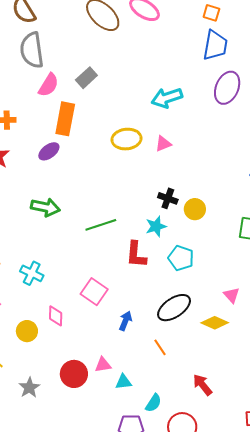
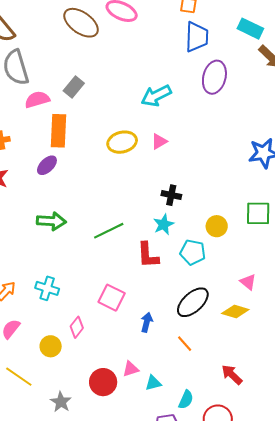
pink semicircle: (49, 85) -> (37, 100), turned -130
yellow circle: (195, 209) -> (217, 226), moved
pink diamond: (56, 316) -> (77, 327), turned 45

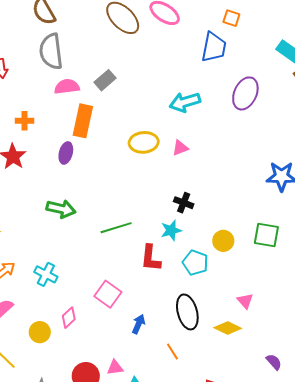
blue trapezoid: (197, 37) -> (214, 47), moved
purple ellipse: (47, 165) -> (66, 153), turned -40
black ellipse: (193, 302) -> (187, 312), turned -72

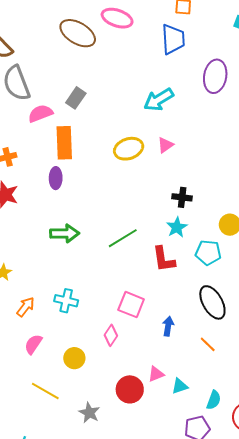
pink diamond: (69, 318) -> (111, 335), moved

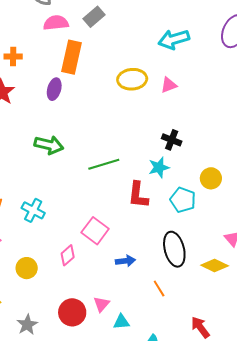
blue arrow: (168, 326) -> (125, 261), turned 60
pink triangle: (156, 374) -> (102, 304), turned -42

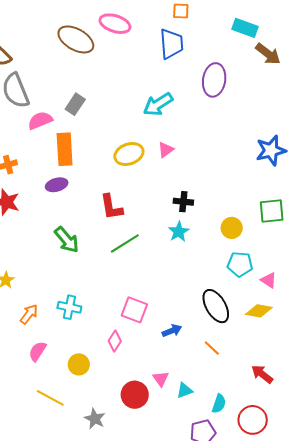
purple ellipse: (54, 89) -> (57, 185), turned 75
green arrow: (49, 145) -> (67, 240), turned 52
red L-shape: (138, 195) -> (111, 207), moved
cyan pentagon: (183, 200) -> (240, 264), moved

